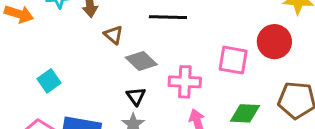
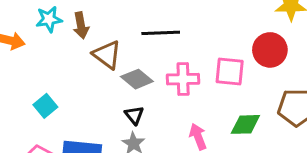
brown triangle: (113, 35) -> (107, 55), size x1.5
pink cross: (185, 82) -> (183, 79), moved

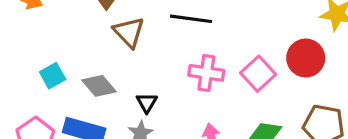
pink square: (230, 72) -> (258, 74), turned 32
gray diamond: (137, 79) -> (99, 86), moved

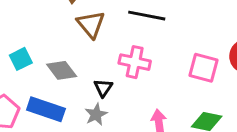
pink cross: (206, 73) -> (135, 62), moved
pink square: (258, 74) -> (204, 68), turned -36

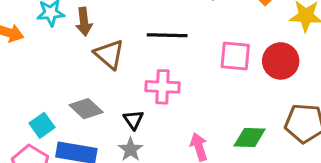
cyan square: (21, 59) -> (42, 125), moved
pink square: (204, 68) -> (235, 56), moved

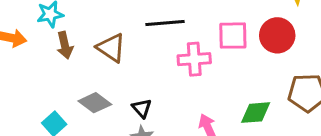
brown arrow: (84, 22) -> (65, 45), moved
pink cross: (163, 87) -> (194, 59), moved

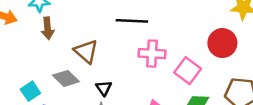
pink square: (233, 36) -> (188, 71), moved, turned 30
brown triangle: (111, 48) -> (86, 51), moved

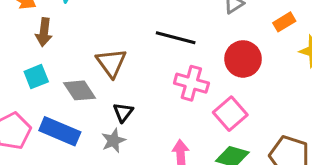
brown arrow: (48, 28) -> (44, 32), moved
red circle: (222, 43) -> (243, 59), moved
cyan square: (30, 91) -> (36, 77), moved

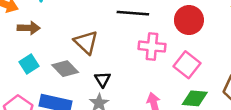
brown arrow: (44, 32) -> (29, 28), turned -85

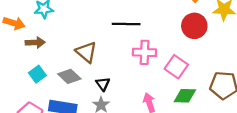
red circle: (189, 20) -> (194, 26), moved

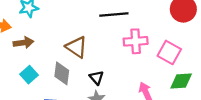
gray diamond: (69, 76) -> (62, 73), turned 60

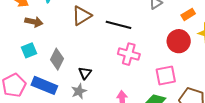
brown triangle: (76, 47) -> (82, 16), moved, turned 35
pink square: (169, 52) -> (166, 76), moved, turned 30

